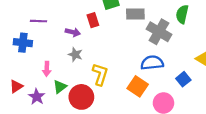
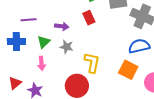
red rectangle: (93, 20) -> (89, 18), moved
green triangle: (60, 87) -> (44, 42), moved

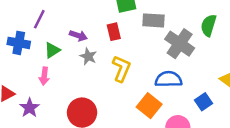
purple line: (29, 20) -> (39, 19), turned -70
gray star: (67, 47) -> (88, 56), moved
yellow L-shape: (92, 63) -> (121, 69), moved

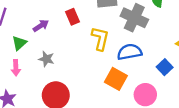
purple arrow: (78, 36) -> (41, 26), turned -42
gray star: (88, 56) -> (46, 59), moved
yellow L-shape: (121, 69) -> (100, 39), moved

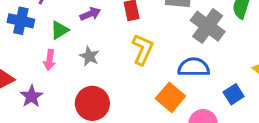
yellow L-shape: (100, 39) -> (143, 49), moved

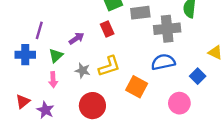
gray cross: (208, 26) -> (167, 29), turned -30
yellow L-shape: (143, 49) -> (109, 66), moved, turned 60
orange square: (170, 97) -> (137, 87), moved

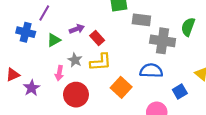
red rectangle: (107, 29) -> (97, 38), moved, turned -32
pink arrow: (53, 80) -> (59, 73), moved

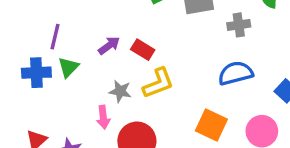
green triangle: (54, 40) -> (68, 67), moved
gray cross: (163, 41) -> (239, 25), size x0.6
orange square: (121, 87) -> (211, 125), moved

